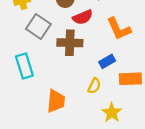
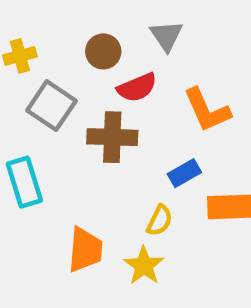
yellow star: (112, 113) -> (144, 266), moved

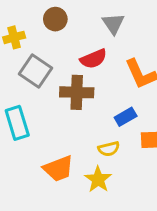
brown circle: (103, 51) -> (55, 19), moved
yellow semicircle: (160, 220) -> (109, 149), turned 50
orange trapezoid: (85, 250) -> (58, 169), turned 64

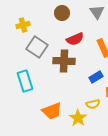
brown circle: (55, 19) -> (62, 13), moved
gray triangle: (113, 24) -> (97, 12), moved
yellow semicircle: (109, 149) -> (93, 104), moved

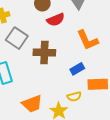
red semicircle: (75, 39) -> (56, 20), moved

